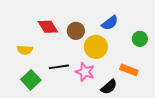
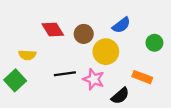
green square: (31, 80) -> (15, 80), moved

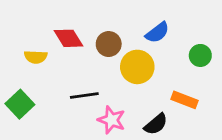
yellow semicircle: (27, 55) -> (36, 57), moved
pink star: (94, 79) -> (112, 120), moved

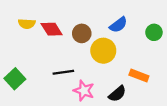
green circle: (200, 55) -> (154, 32), moved
yellow semicircle: (36, 57) -> (27, 24), moved

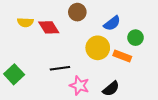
green circle: (154, 32) -> (135, 38), moved
brown circle: (82, 33) -> (77, 12), moved
orange rectangle: (139, 75) -> (122, 56), moved

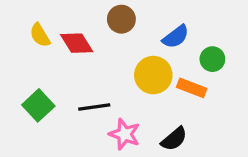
yellow semicircle: (25, 22) -> (40, 35), turned 56
green square: (14, 74) -> (38, 105), moved

